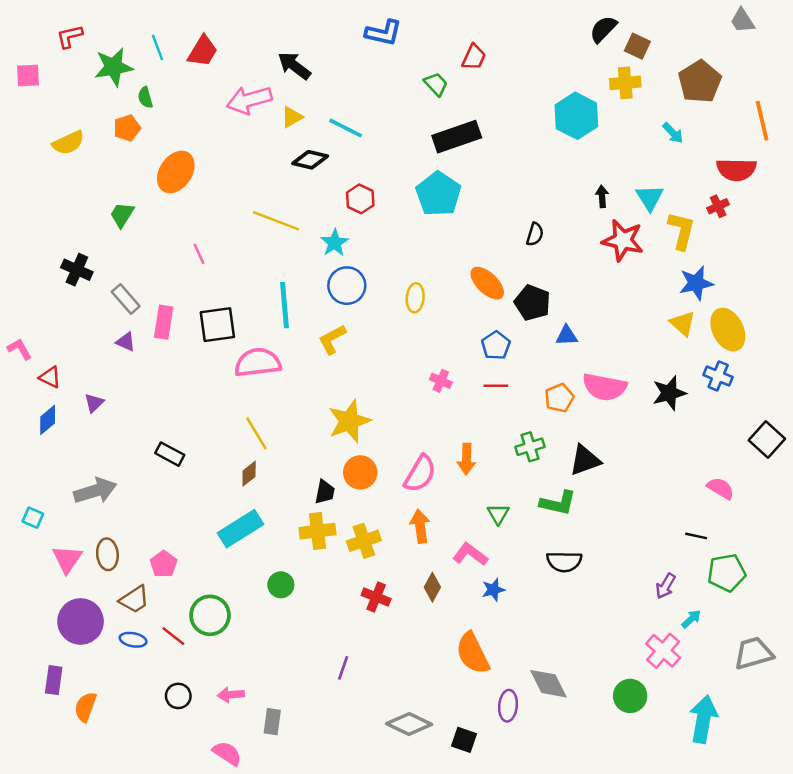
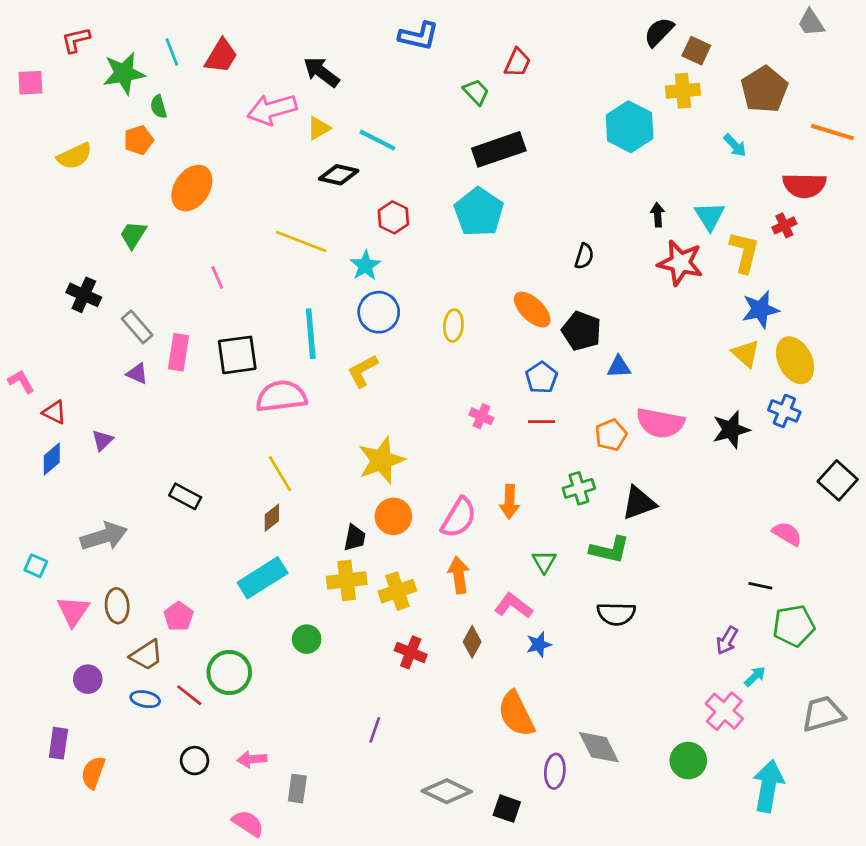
orange line: (762, 121) -> (832, 132), turned -60
purple circle: (81, 621) -> (88, 679), size x0.6

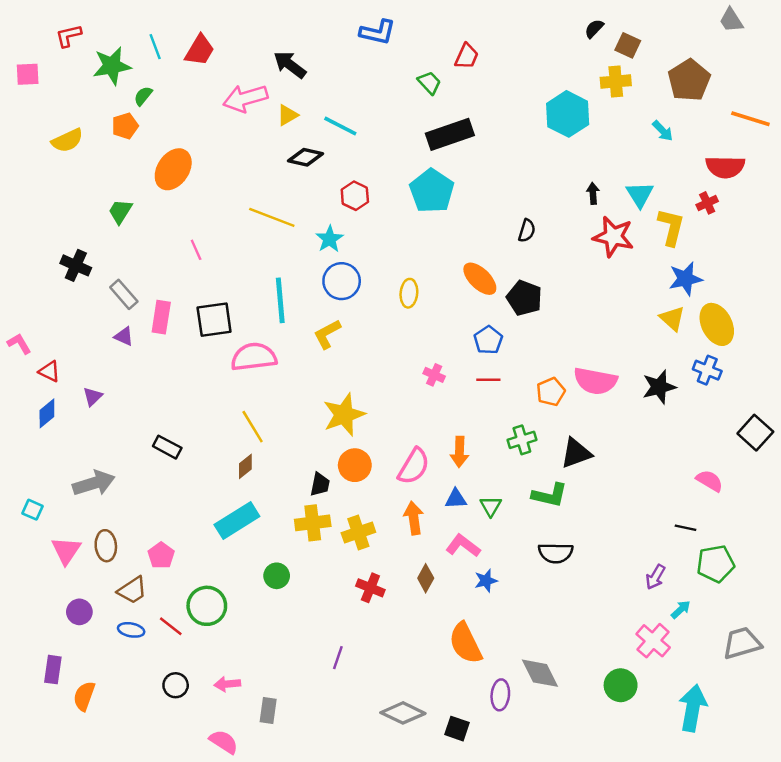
black semicircle: (659, 32) -> (594, 29), size x0.7
green semicircle: (159, 107) -> (143, 96), turned 55
blue triangle: (619, 367) -> (456, 499), moved

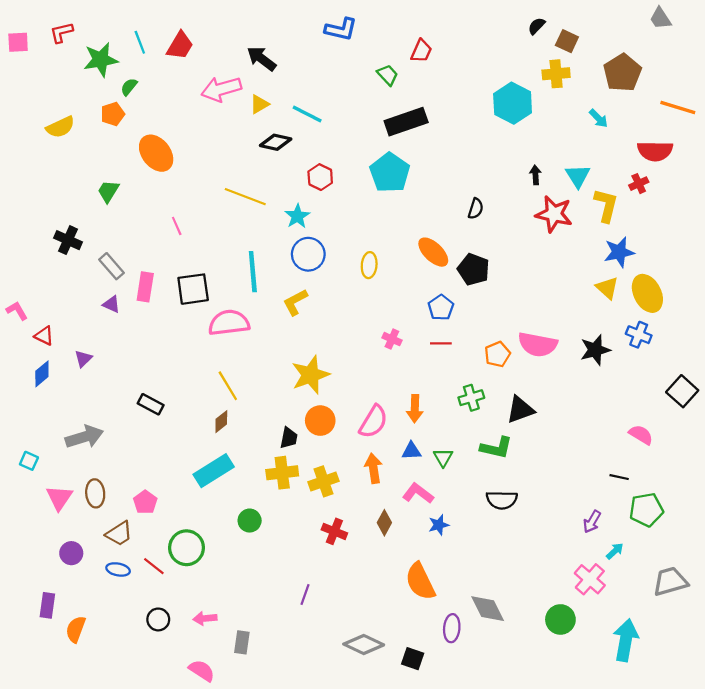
pink square: (28, 74) -> (18, 42), moved
orange ellipse: (173, 169) -> (156, 153), turned -72

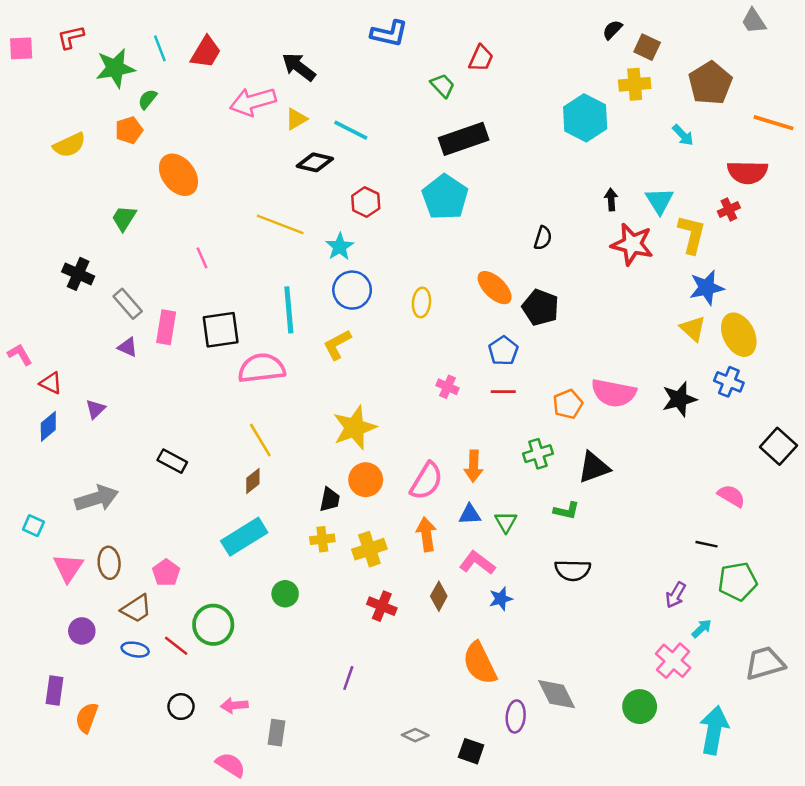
green L-shape: (496, 448) -> (566, 511), size x0.7
yellow cross: (282, 473) -> (322, 539), size x0.7
gray diamond: (364, 644) -> (415, 735), size x0.6

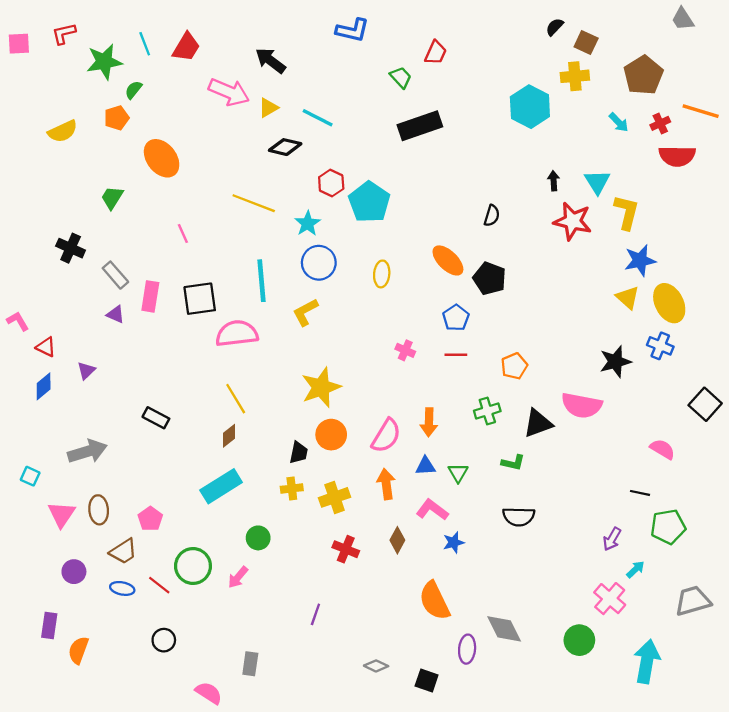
pink arrow: (253, 102) -> (229, 92), turned -141
cyan pentagon: (445, 197) -> (369, 202), moved
red cross: (729, 209) -> (660, 123), moved
pink semicircle: (614, 393) -> (582, 405), moved
pink arrow: (234, 705) -> (238, 577), moved, turned -45

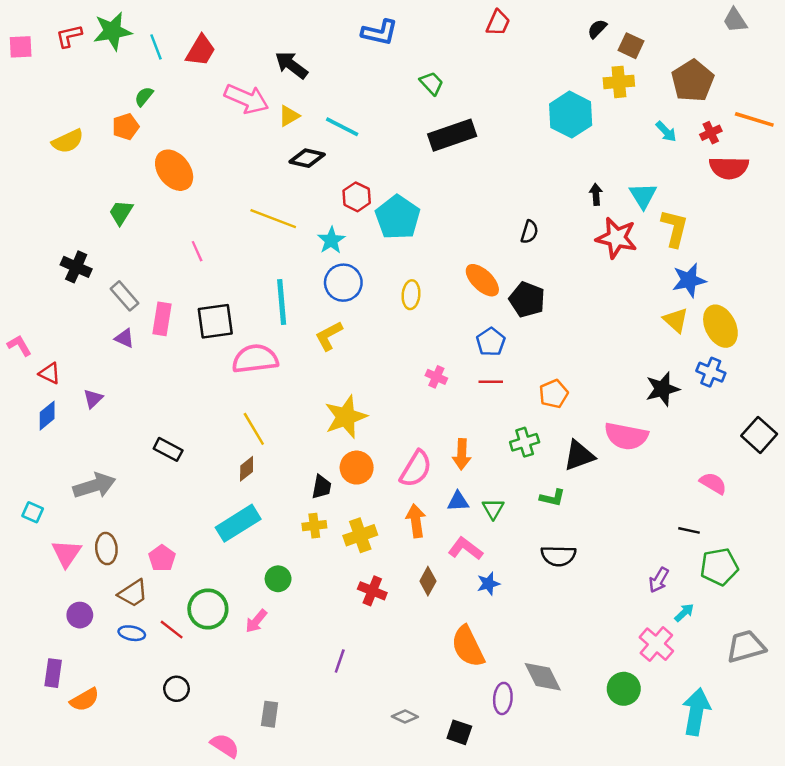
red trapezoid: (436, 53) -> (498, 23), moved
green star: (104, 62) -> (112, 31), moved
orange semicircle: (78, 650) -> (85, 700), turned -140

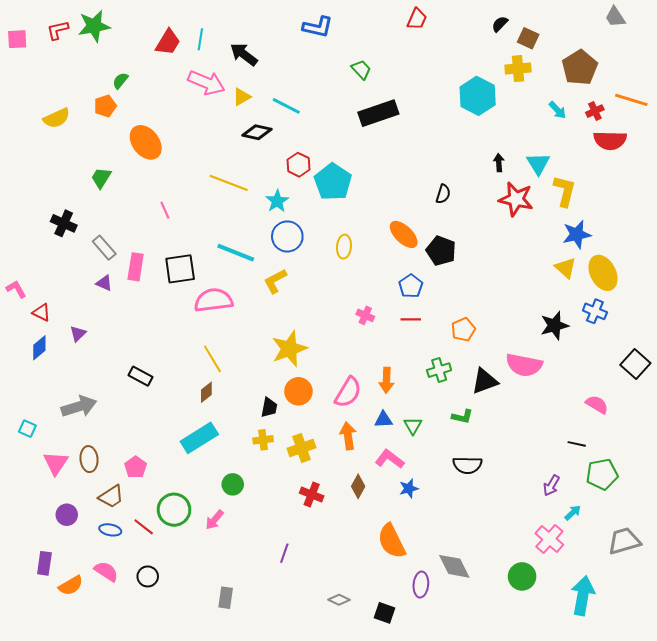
cyan line: (156, 47) -> (200, 39), moved, turned 30
cyan line: (282, 302) -> (236, 253), turned -63
pink semicircle: (225, 746) -> (106, 571), moved

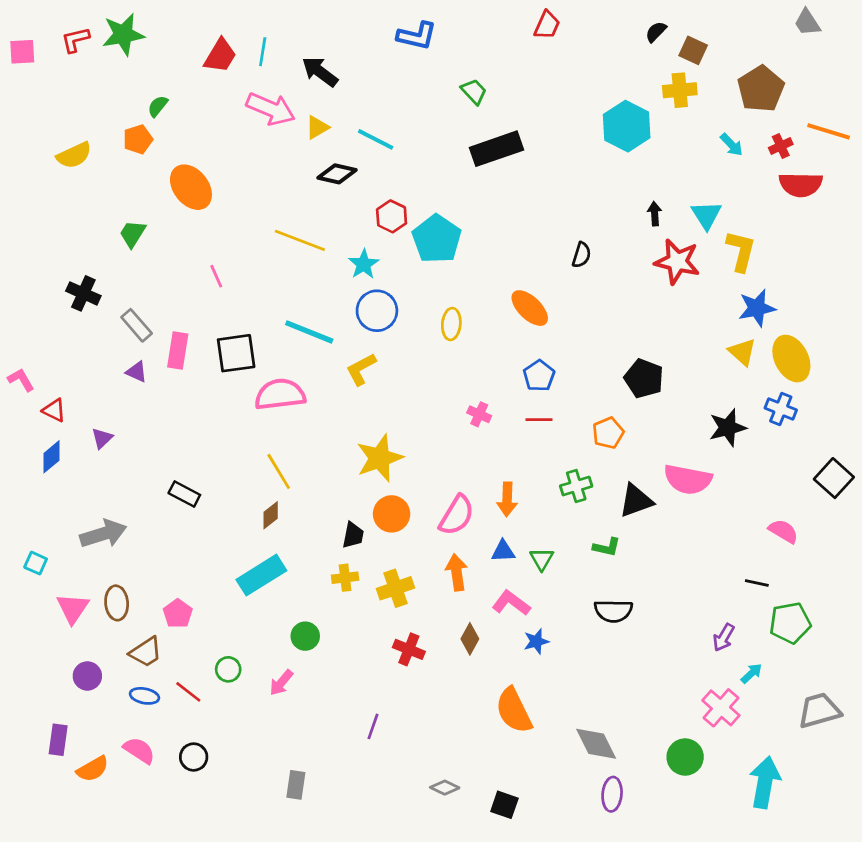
black pentagon: (441, 251) -> (644, 378), moved
green circle: (174, 510) -> (228, 669), size x0.6
purple ellipse: (421, 585) -> (612, 794), moved

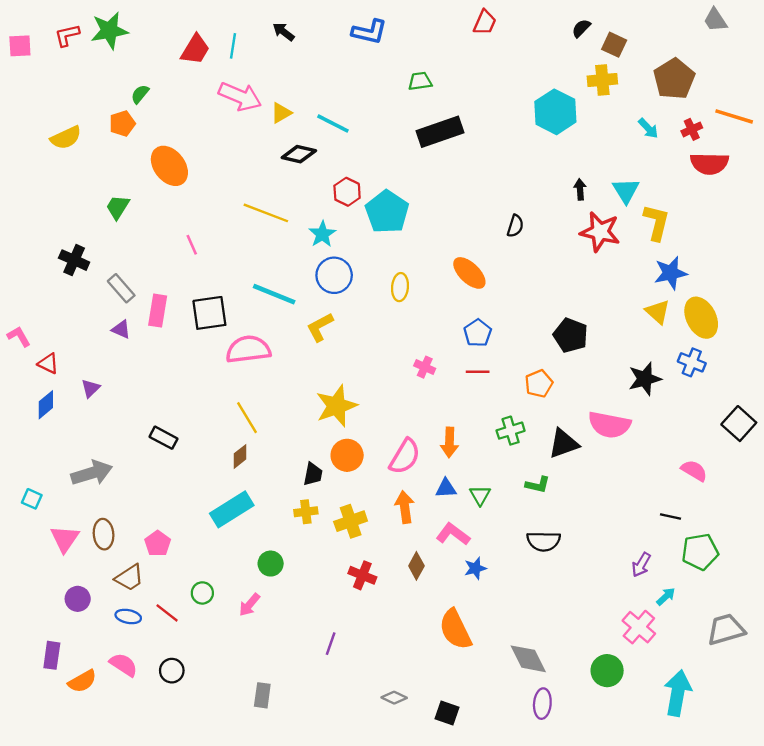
black arrow: (320, 72) -> (284, 32), moved, size x0.7
green trapezoid: (474, 92) -> (420, 81), turned -55

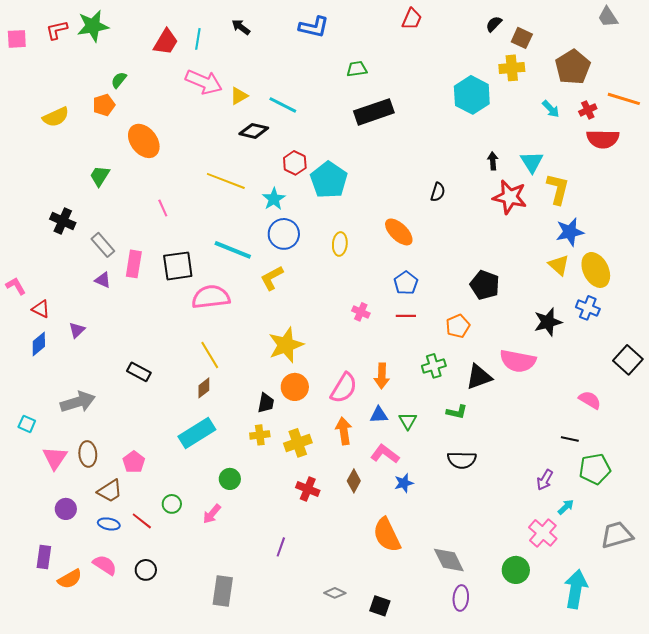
gray rectangle: (262, 695) -> (223, 591), size x1.4

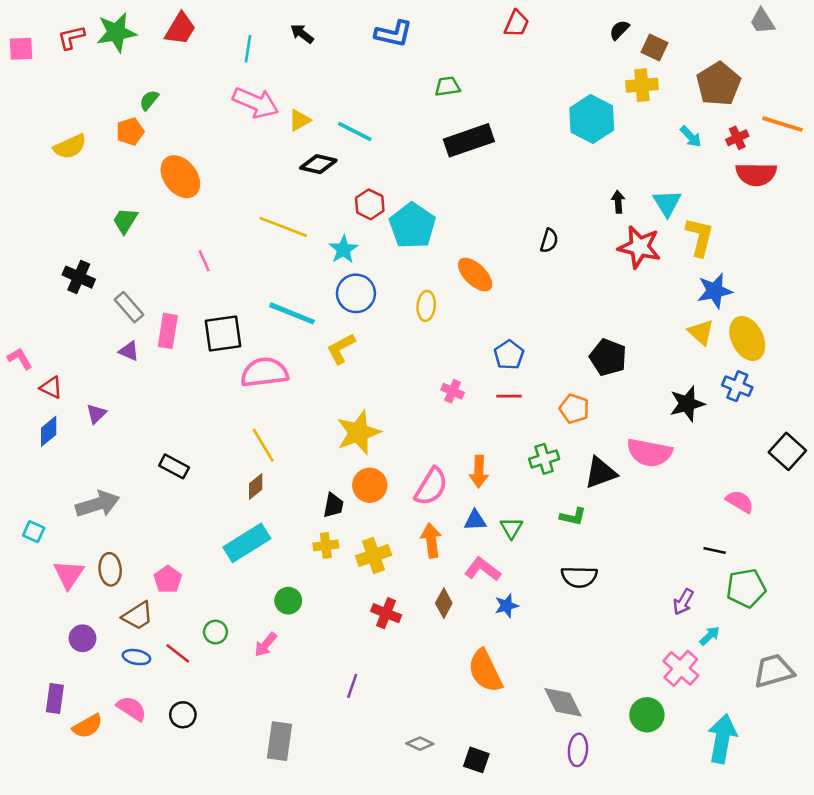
red trapezoid: (166, 42) -> (180, 29), moved
orange ellipse: (399, 232) -> (475, 275), moved
orange pentagon: (458, 326) -> (574, 409), turned -30

